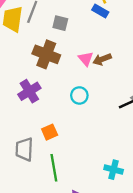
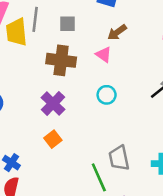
brown arrow: (102, 59) -> (117, 32), moved
orange square: (50, 132) -> (53, 139), moved
gray trapezoid: (24, 149) -> (119, 158), moved

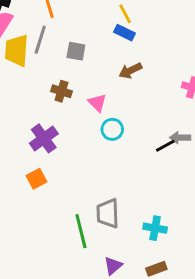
pink triangle: (104, 55) -> (97, 103), moved
brown cross: (61, 60) -> (61, 91), size x0.6
cyan circle: (107, 95) -> (112, 129), moved

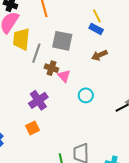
gray line: (40, 40) -> (36, 53), moved
gray square: (76, 51) -> (62, 41), size x1.5
pink triangle: (97, 103) -> (64, 76), moved

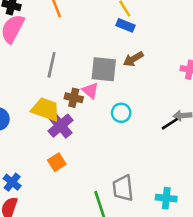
yellow trapezoid: (21, 39) -> (46, 109), moved, turned 110
gray square: (62, 41) -> (104, 69), moved
brown cross: (51, 68) -> (74, 98), moved

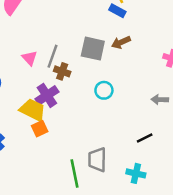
gray line: (52, 65) -> (52, 56), moved
pink triangle: (90, 91) -> (29, 58), moved
yellow trapezoid: (46, 109) -> (33, 110), moved
black line: (170, 124) -> (145, 138), moved

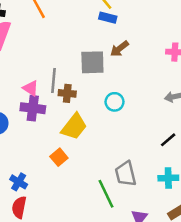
purple cross: (47, 95) -> (33, 108), moved, turned -35
yellow trapezoid: (33, 110) -> (74, 127), moved, turned 116

